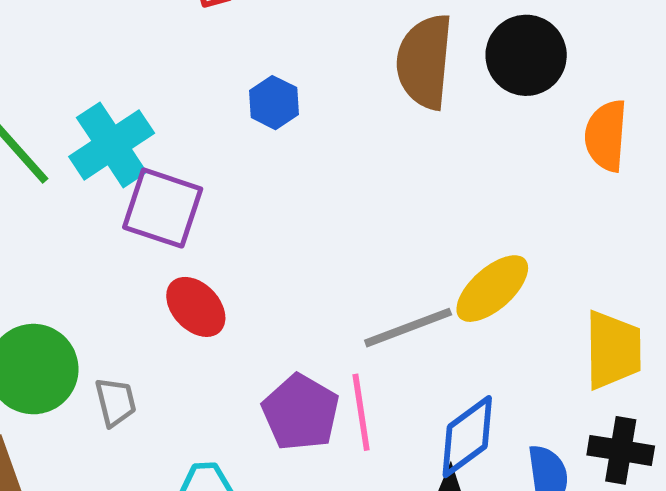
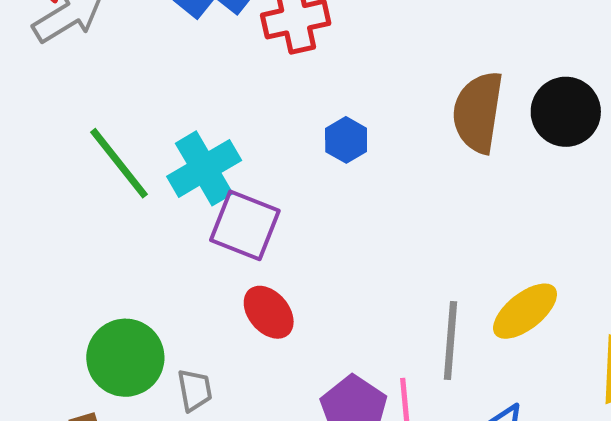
gray line: (408, 328) -> (450, 341), turned -68

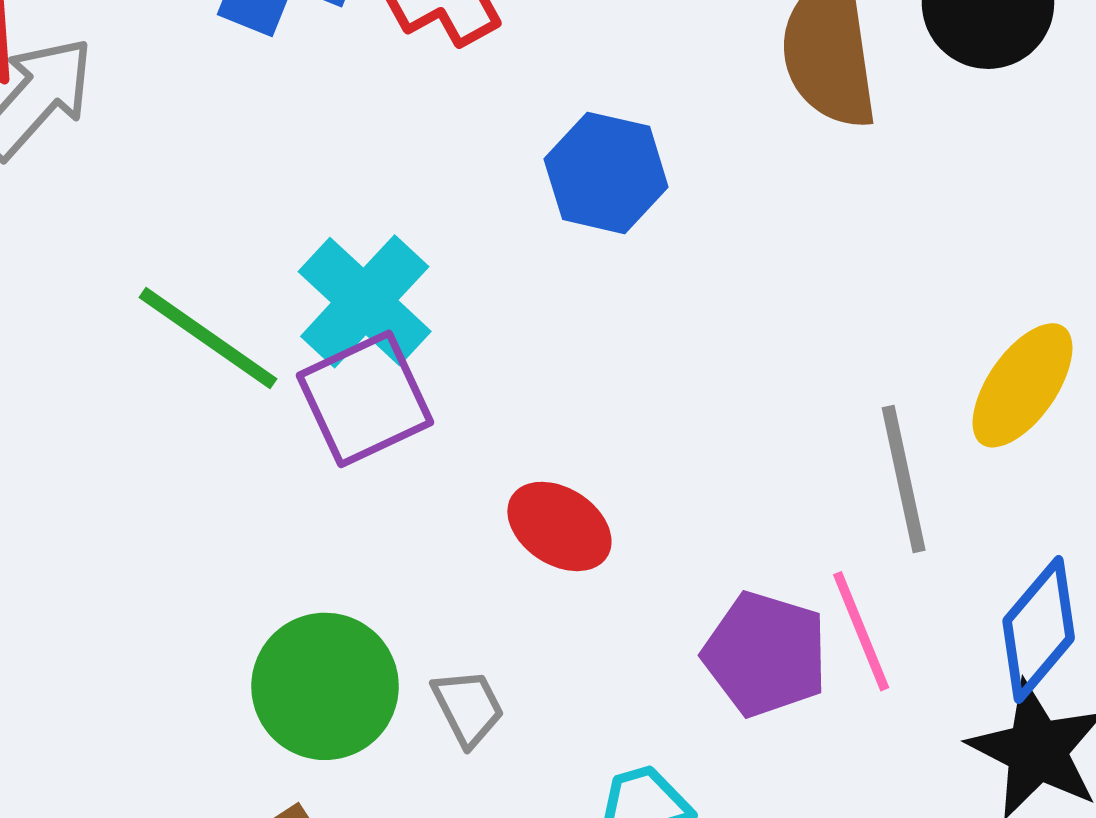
blue hexagon: (346, 140) -> (606, 173), size x1.4
purple square: (245, 225) -> (365, 399), moved, turned -30

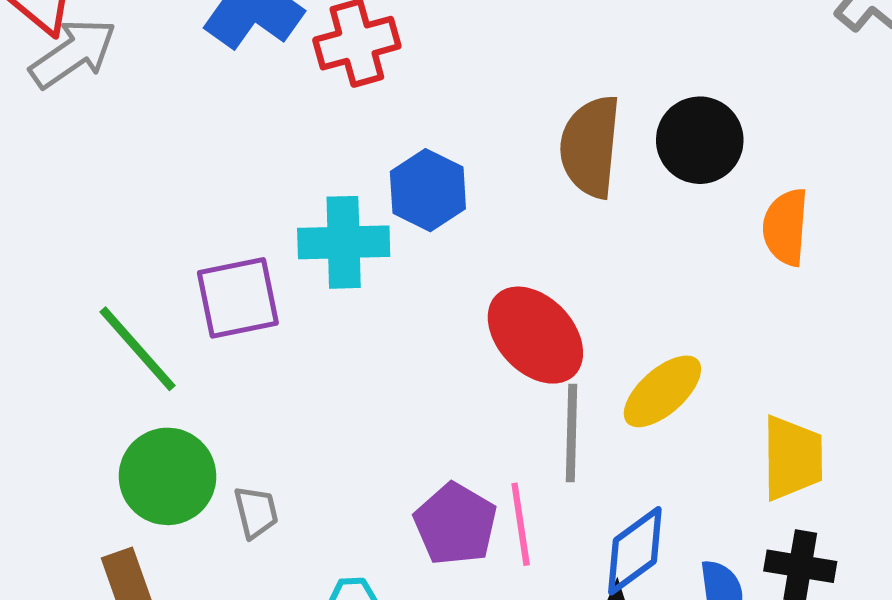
cyan cross: (365, 301) -> (344, 242), moved, turned 32
green line: (208, 338) -> (137, 349), moved
red ellipse: (559, 526) -> (535, 335), moved, size x1.5

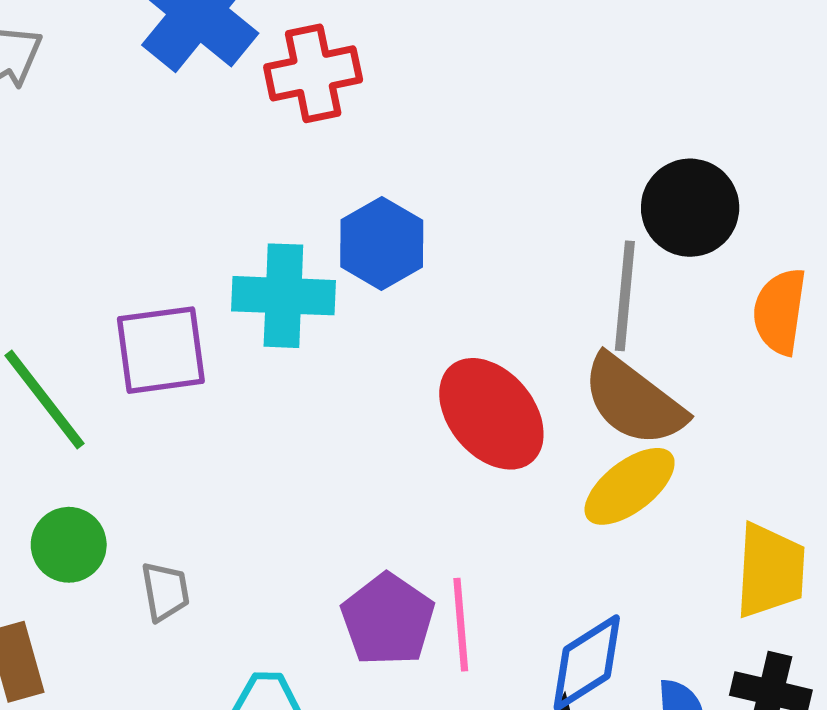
brown semicircle: (590, 147) -> (634, 401), moved, turned -62
gray line: (572, 433) -> (625, 296), moved
green circle: (168, 476) -> (69, 545), size x0.7

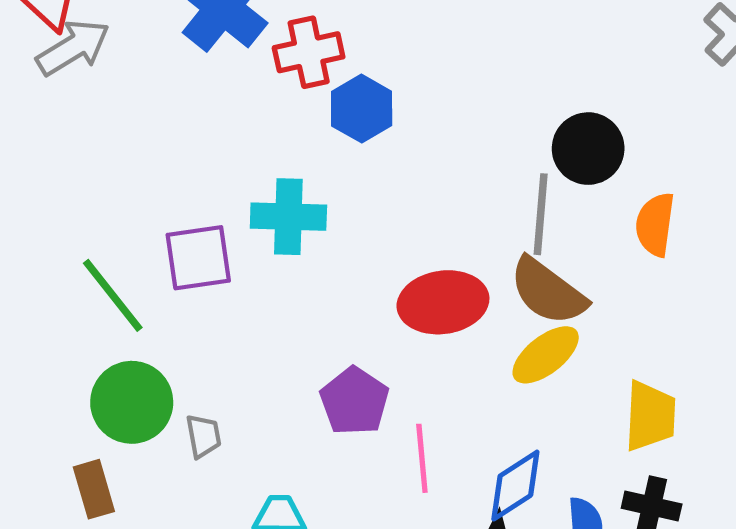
blue hexagon: (382, 243) -> (362, 109), moved
red ellipse: (491, 414) -> (443, 302), turned -58
green circle: (69, 545) -> (132, 402), size x1.5
purple pentagon: (388, 620) -> (354, 401), moved

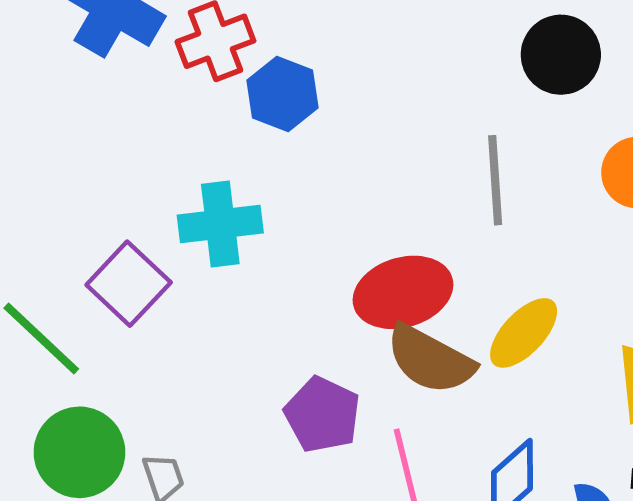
black circle: (588, 149) -> (561, 55), moved
purple square: (198, 258) -> (129, 284), turned -30
brown semicircle: (548, 291) -> (430, 359), moved

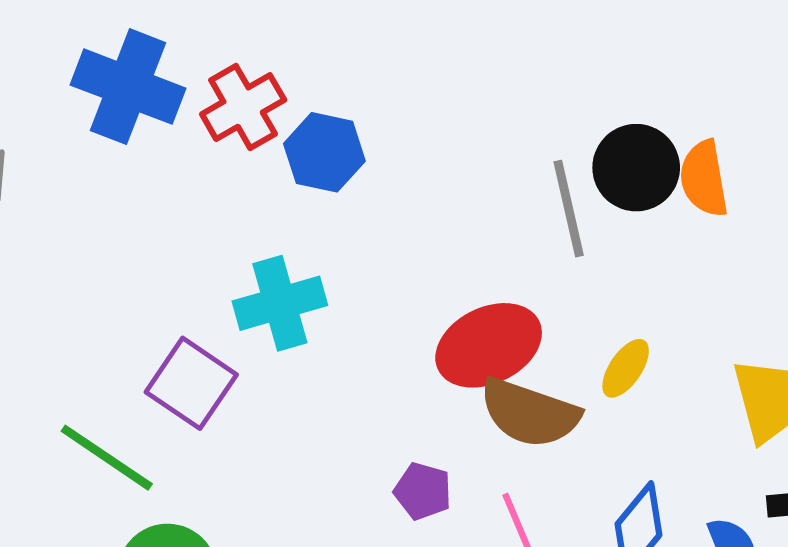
black circle: (561, 55) -> (636, 168), moved
yellow ellipse: (524, 333) -> (626, 368), size x0.7
purple pentagon: (322, 415) -> (423, 491), size x0.7

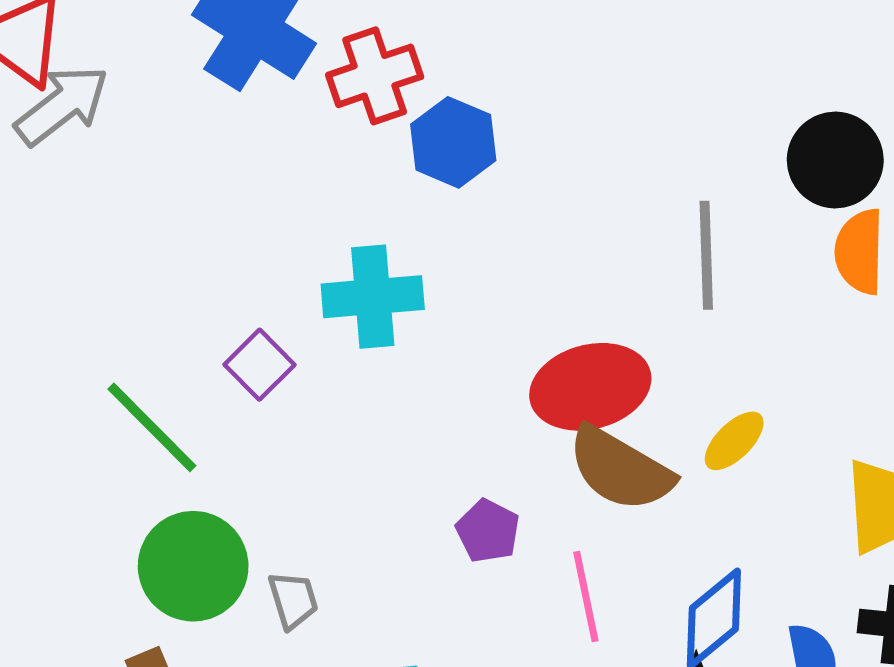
black circle: (636, 168) -> (835, 160), moved
purple square: (191, 383) -> (259, 365), size x0.7

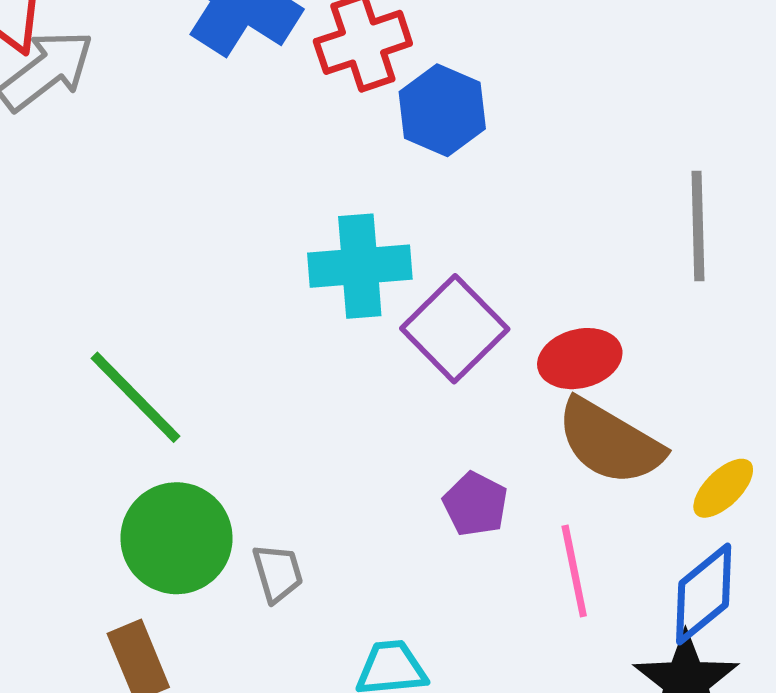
purple square: (259, 365) -> (455, 329), moved, size x1.5
red ellipse: (590, 387) -> (580, 359), size x0.7
yellow ellipse: (734, 441) -> (723, 488), moved

